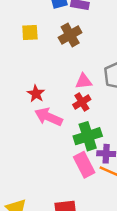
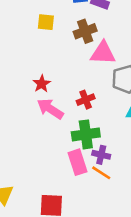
pink triangle: (84, 81) -> (103, 53), moved, size x1.5

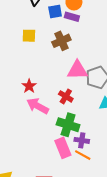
pink triangle: (103, 53) -> (77, 70), moved
red cross: (86, 100) -> (66, 96), turned -32
green cross: (86, 134) -> (68, 125), turned 30

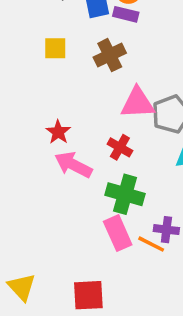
purple cross: (82, 140) -> (166, 230), moved

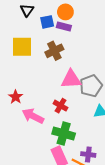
yellow square: (55, 48) -> (22, 47), size x1.5
red star: (58, 132) -> (16, 97), moved

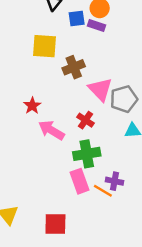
brown cross: (54, 51) -> (74, 67), moved
pink triangle: (71, 79) -> (100, 89), turned 45
green cross: (64, 134) -> (87, 154), turned -30

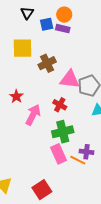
pink triangle: (100, 89) -> (70, 79), turned -35
pink arrow: (51, 130) -> (33, 115), turned 90
red square: (55, 224) -> (42, 190), turned -30

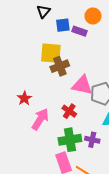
orange circle: (64, 15) -> (93, 16), moved
yellow square: (22, 48) -> (51, 53), moved
purple cross: (87, 152) -> (92, 140), moved

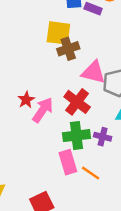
red star: (24, 98) -> (26, 100), moved
red cross: (69, 111) -> (77, 102), size x1.5

